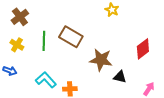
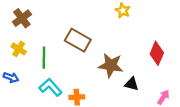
green line: (44, 41) -> (44, 58), moved
red diamond: (143, 49) -> (157, 53), turned -30

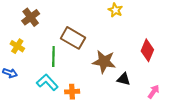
brown cross: (22, 18) -> (31, 17), moved
green line: (44, 58) -> (53, 56), moved

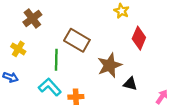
red diamond: (147, 50) -> (139, 38), moved
brown star: (104, 62) -> (110, 65), turned -30

